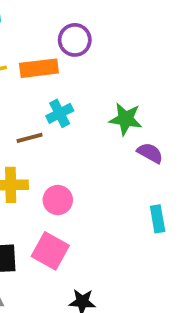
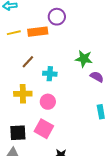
cyan cross: (60, 113) -> (50, 74), moved, turned 32
brown line: (30, 138) -> (28, 62), moved, turned -32

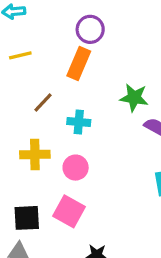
orange rectangle: (38, 32) -> (79, 64), moved, turned -60

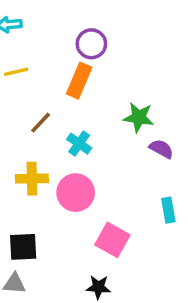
cyan cross: (79, 122) -> (79, 144), turned 30
pink circle: (76, 168) -> (76, 193), size x1.4
pink square: (69, 211) -> (112, 240), moved

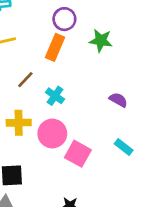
green star: (139, 117) -> (101, 41), moved
cyan rectangle: (168, 210) -> (124, 147), turned -42
pink square: (112, 240) -> (78, 154), moved

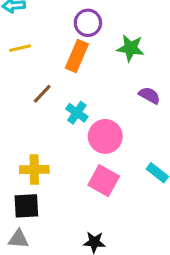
purple semicircle: (118, 100) -> (149, 95), moved
yellow cross: (19, 123) -> (34, 170), moved
pink circle: (52, 134) -> (105, 136), moved

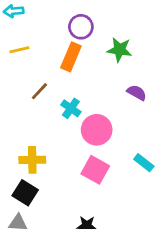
black square: (26, 206) -> (25, 193), turned 35

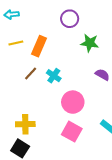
purple circle: (81, 27) -> (70, 19), moved
orange rectangle: (71, 57) -> (39, 46), moved
cyan cross: (71, 108) -> (54, 76), moved

